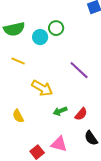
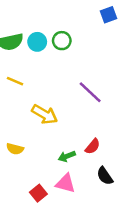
cyan circle: (40, 37) -> (37, 42), moved
green arrow: (60, 111) -> (67, 156), moved
yellow semicircle: (18, 116) -> (15, 149), turned -48

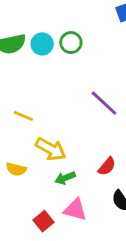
yellow line: (15, 81) -> (23, 116), moved
yellow arrow: (45, 114) -> (51, 149), moved
green arrow: (67, 156) -> (65, 178), moved

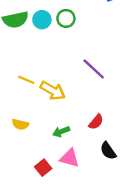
yellow arrow: (51, 149) -> (53, 91), moved

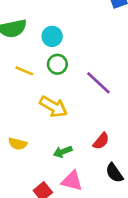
green circle: (66, 18) -> (57, 64), moved
cyan circle: (42, 20) -> (52, 36), moved
yellow line: (26, 80) -> (24, 71), moved

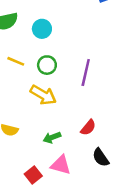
green circle: (57, 64) -> (47, 65), moved
purple line: (98, 83) -> (86, 73), turned 60

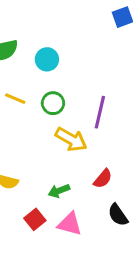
yellow arrow: (43, 95) -> (71, 139), moved
red square: (33, 175) -> (35, 219), moved

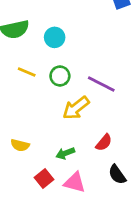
purple line: (100, 112) -> (101, 84), turned -76
yellow arrow: (71, 139) -> (76, 108), turned 112

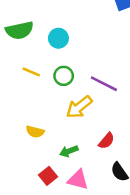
yellow semicircle: (20, 145) -> (35, 132), moved

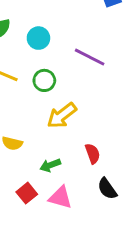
purple line: (104, 84) -> (90, 57), moved
red semicircle: (106, 141) -> (93, 154), turned -60

